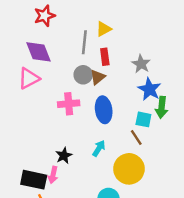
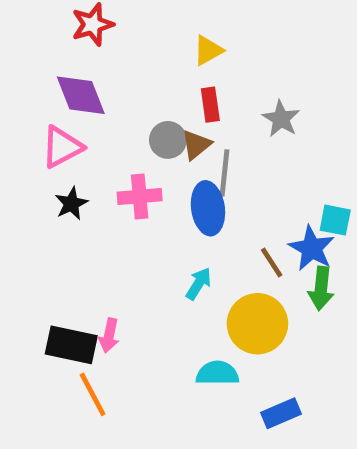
gray line: (84, 42) -> (224, 173), moved
blue star: (149, 89) -> (312, 248), moved
green arrow: (162, 107) -> (321, 288), moved
cyan square: (143, 119) -> (335, 220), moved
black star: (64, 156) -> (71, 204), moved

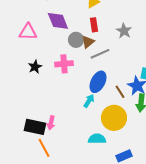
purple diamond: (81, 95) -> (58, 21), moved
pink triangle: (62, 147) -> (28, 32), moved, turned 30
gray line: (224, 173) -> (100, 54), turned 60
blue ellipse: (208, 208) -> (98, 82), moved, turned 35

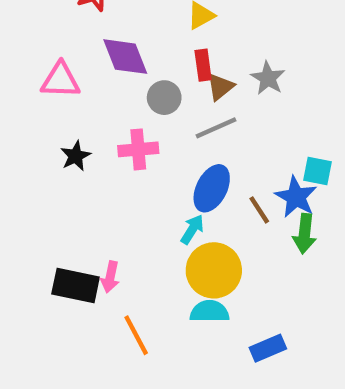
brown triangle: (88, 42) -> (220, 87), moved
yellow circle: (114, 118) -> (214, 270), moved
orange line: (44, 148) -> (136, 335), moved

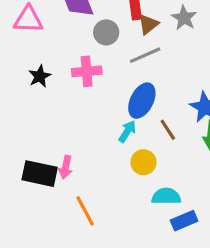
brown line: (259, 210) -> (168, 130), moved
yellow circle: (214, 270) -> (143, 162), size x0.6
cyan semicircle: (210, 311) -> (166, 196), moved

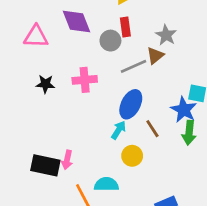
brown triangle: (148, 24) -> (155, 55), moved
gray circle: (106, 32) -> (110, 41), moved
black star: (40, 76) -> (45, 84), turned 30
cyan semicircle: (166, 196) -> (106, 184), moved

